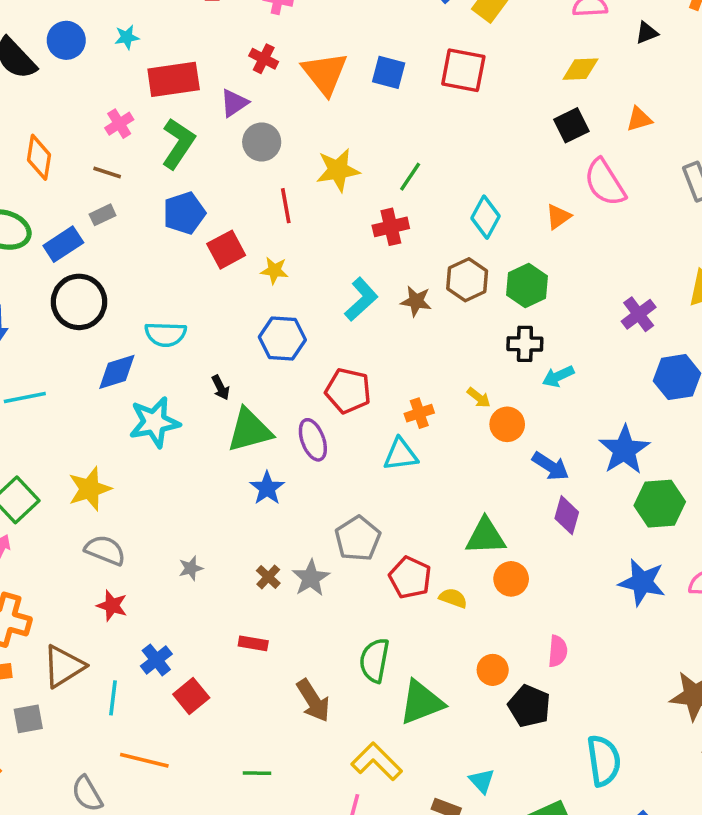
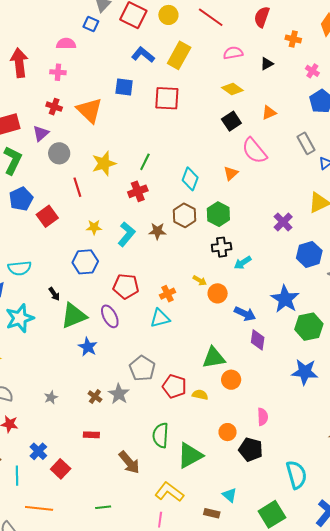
yellow diamond: (580, 69) -> (232, 89), turned 45
blue square: (389, 72) -> (124, 87), moved
yellow star: (274, 271) -> (94, 227), moved

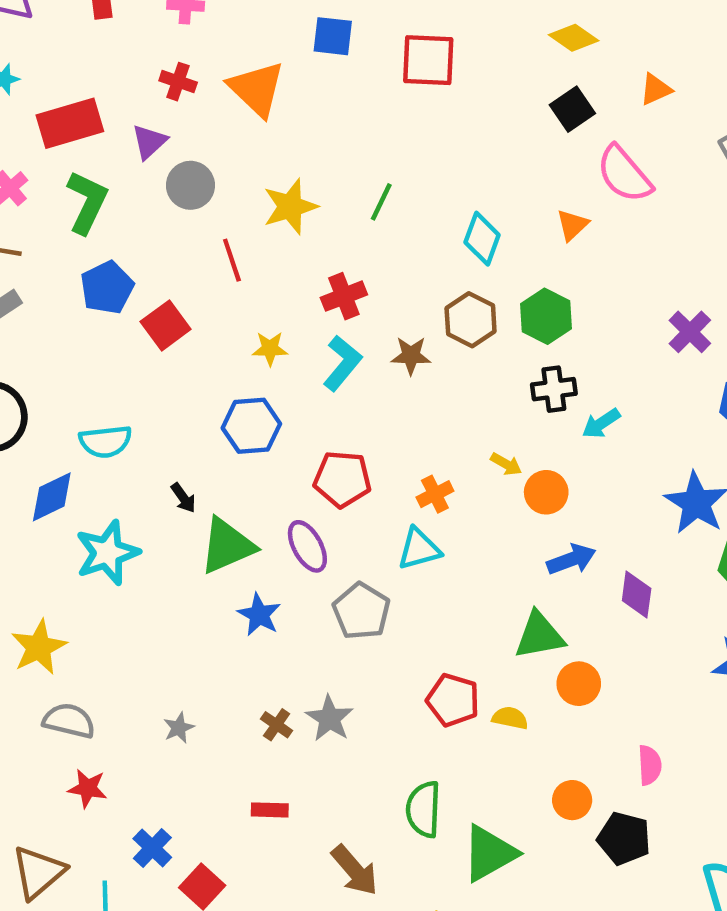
red cross: (138, 191) -> (344, 296), moved
blue arrow: (245, 314) -> (571, 559), moved, turned -45
gray pentagon: (142, 368) -> (361, 611), moved

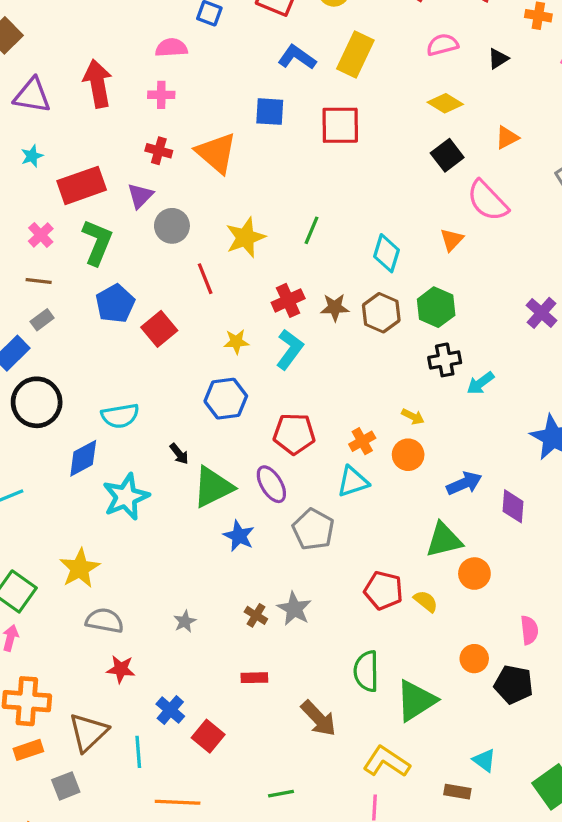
brown star: (411, 356) -> (335, 307), moved
orange circle: (546, 492) -> (408, 455), moved
yellow semicircle: (510, 718) -> (426, 601), turned 30

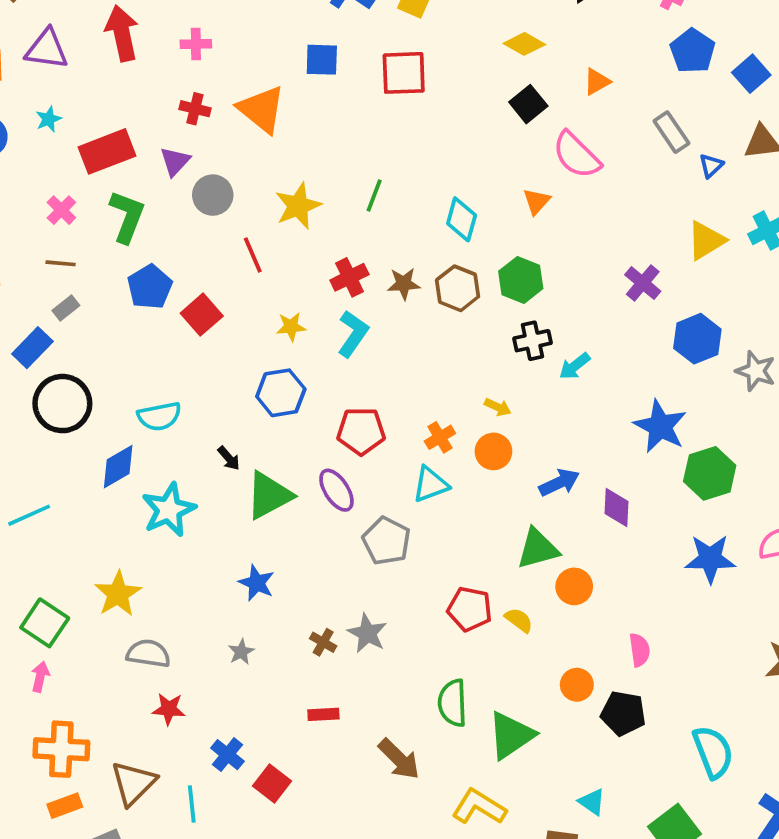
blue star: (239, 536) -> (257, 583), moved

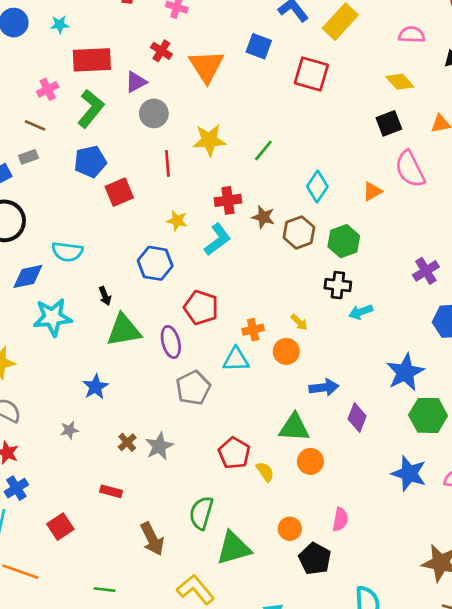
blue cross: (227, 755) -> (16, 488), moved

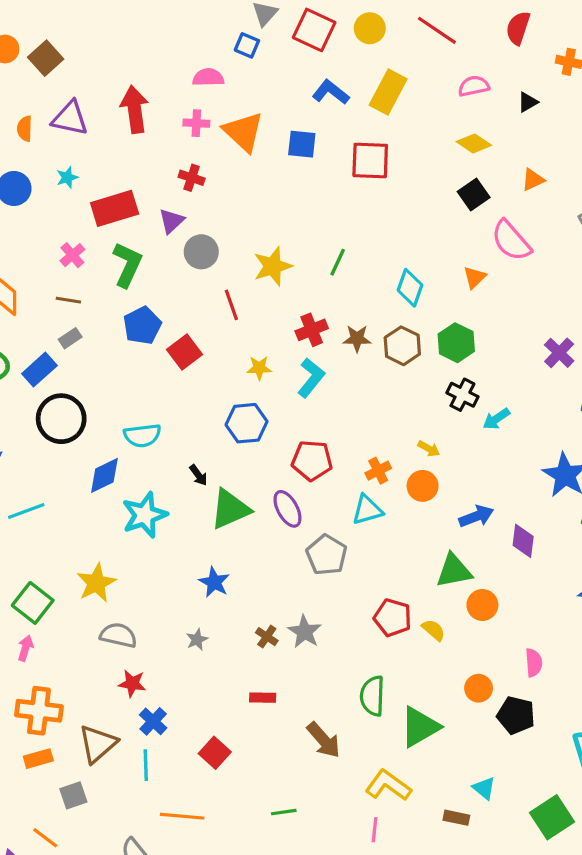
orange triangle: (206, 66) -> (243, 132), moved
black cross: (338, 285) -> (462, 395), turned 35

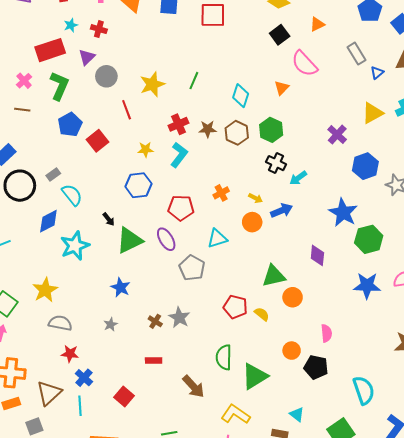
cyan star: (67, 177) -> (71, 25), moved
gray rectangle: (70, 338) -> (53, 175), moved
cyan semicircle: (142, 435) -> (72, 195), turned -120
orange cross: (378, 471) -> (221, 193), moved
blue arrow: (476, 516) -> (282, 211), moved

